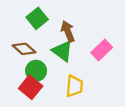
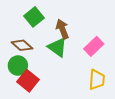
green circle: (36, 71) -> (18, 65), moved
yellow trapezoid: (74, 86) -> (97, 80), moved

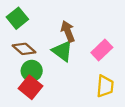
green square: (34, 17) -> (17, 18), moved
green circle: (18, 65) -> (32, 71), moved

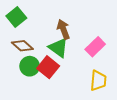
red square: (31, 87) -> (48, 67), moved

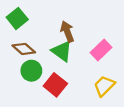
red square: (48, 67) -> (55, 85), moved
yellow trapezoid: (98, 81) -> (104, 86), turned -140

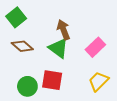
green circle: (31, 71) -> (27, 86), moved
red square: (55, 85) -> (52, 80), turned -30

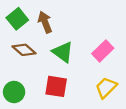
brown arrow: (63, 30) -> (45, 22), moved
green circle: (27, 86) -> (14, 92), moved

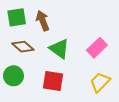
green square: (17, 19) -> (17, 17), turned 30
green circle: (14, 92) -> (13, 76), moved

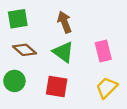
brown arrow: (43, 21) -> (64, 22), moved
pink rectangle: (97, 48) -> (103, 51), turned -60

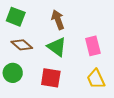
green square: (18, 19) -> (16, 17), turned 30
yellow trapezoid: (107, 88) -> (96, 79), turned -70

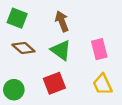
green circle: (13, 73) -> (14, 90), moved
red square: (51, 78) -> (54, 83), turned -30

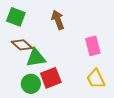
green triangle: (61, 50) -> (36, 58), moved, turned -45
green circle: (14, 90) -> (31, 84), moved

